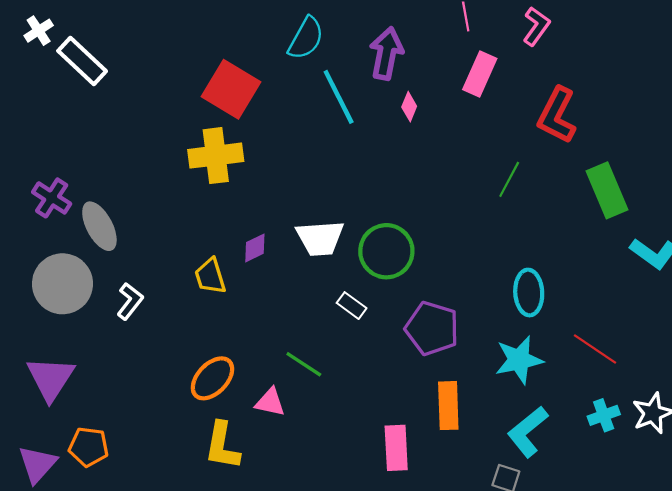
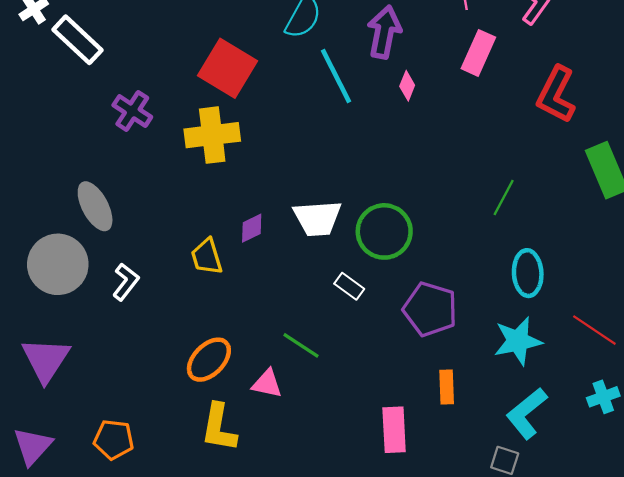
green line: (509, 179) -> (504, 198), moved
purple cross: (52, 198) -> (132, 111), moved
orange rectangle: (448, 406) -> (447, 387), size x0.7
orange pentagon: (89, 447) -> (114, 440), moved

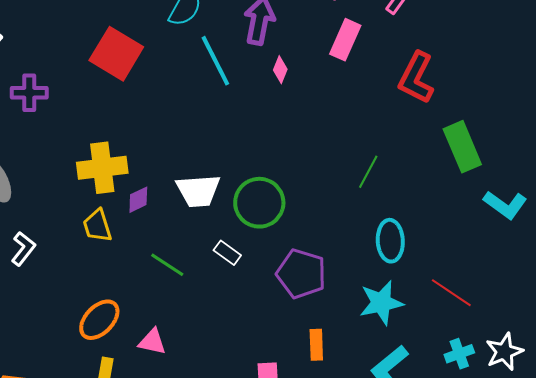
purple cross: (132, 111) -> (29, 93), turned -33
yellow cross: (212, 135) -> (102, 168), moved
green line: (301, 345) -> (167, 265), moved

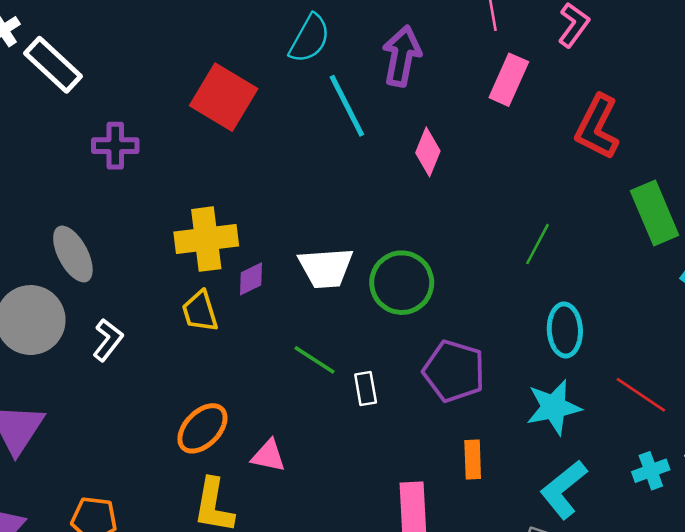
pink diamond: (280, 70) -> (428, 152), moved, size x1.4
white rectangle: (227, 253) -> (366, 389), moved, turned 44
green line: (167, 265) -> (315, 360), moved

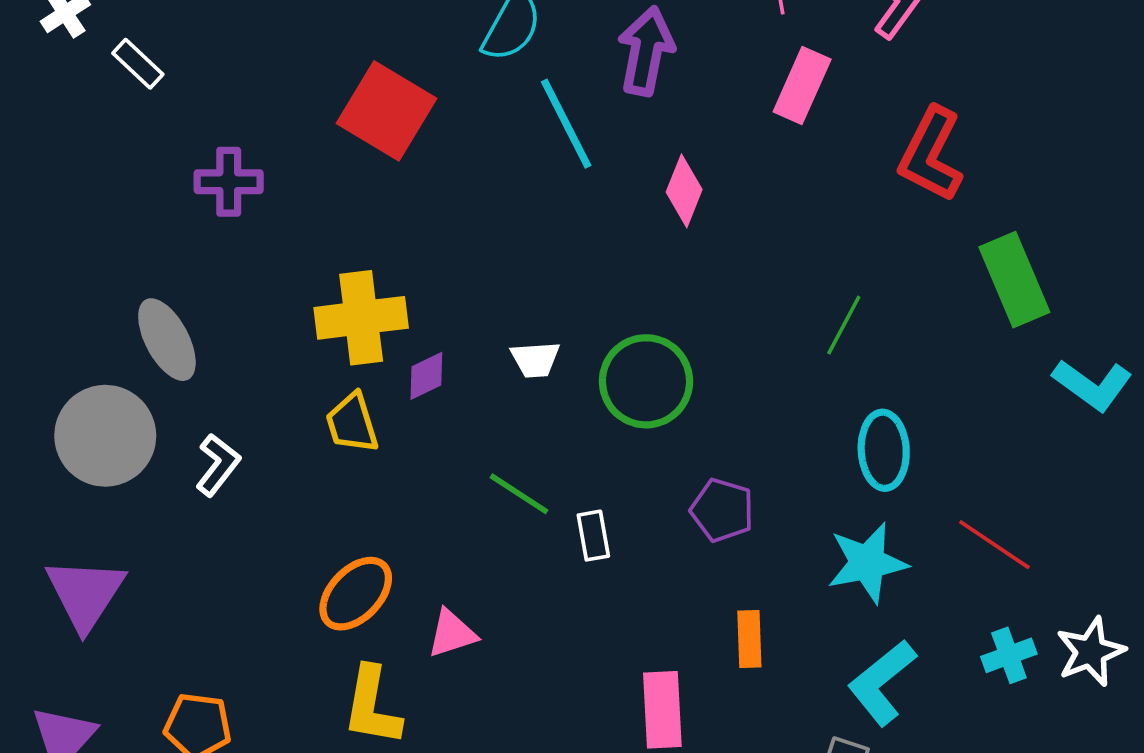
white rectangle: (53, 65) -> (138, 64), size x0.6
white trapezoid: (326, 268) -> (535, 360), size x0.6
purple pentagon: (454, 371) -> (722, 510), size x0.7
pink triangle: (268, 456) -> (452, 634), turned -30

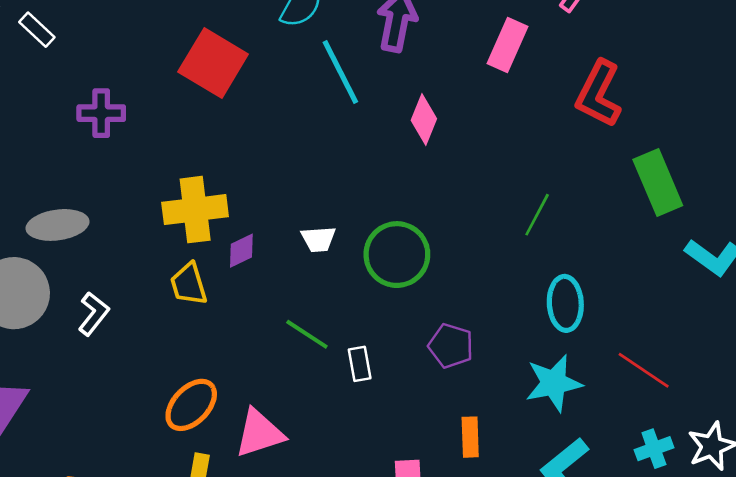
gray ellipse: (167, 340) -> (58, 225), turned -70
pink triangle: (452, 634) -> (259, 433), size x1.4

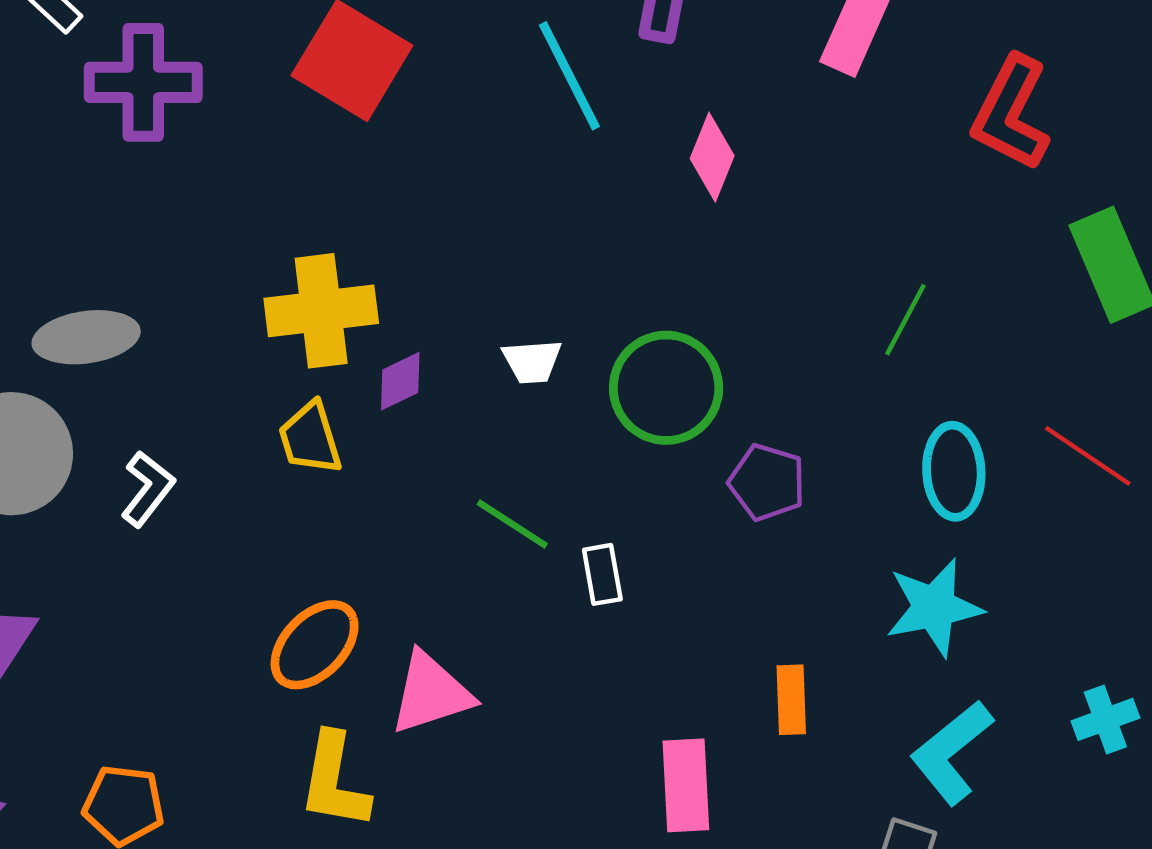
purple cross: (101, 113) -> (143, 82), moved, size x1.4
purple pentagon: (451, 346) -> (767, 482), moved
red line: (644, 370) -> (1088, 456), moved

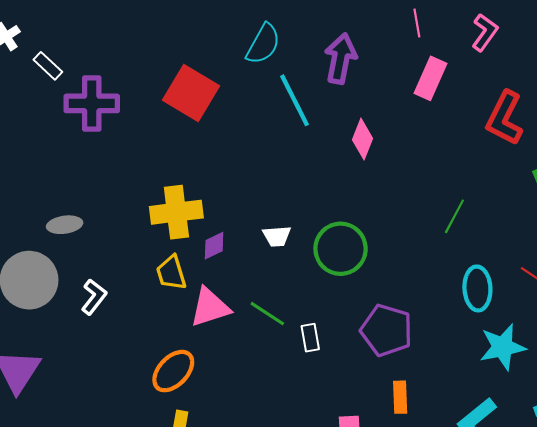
gray ellipse: (86, 337) -> (65, 225), size x0.7
purple pentagon: (767, 482) -> (387, 330), moved, size x1.4
cyan star: (934, 607) -> (503, 347), moved
pink triangle: (431, 693) -> (210, 307), moved

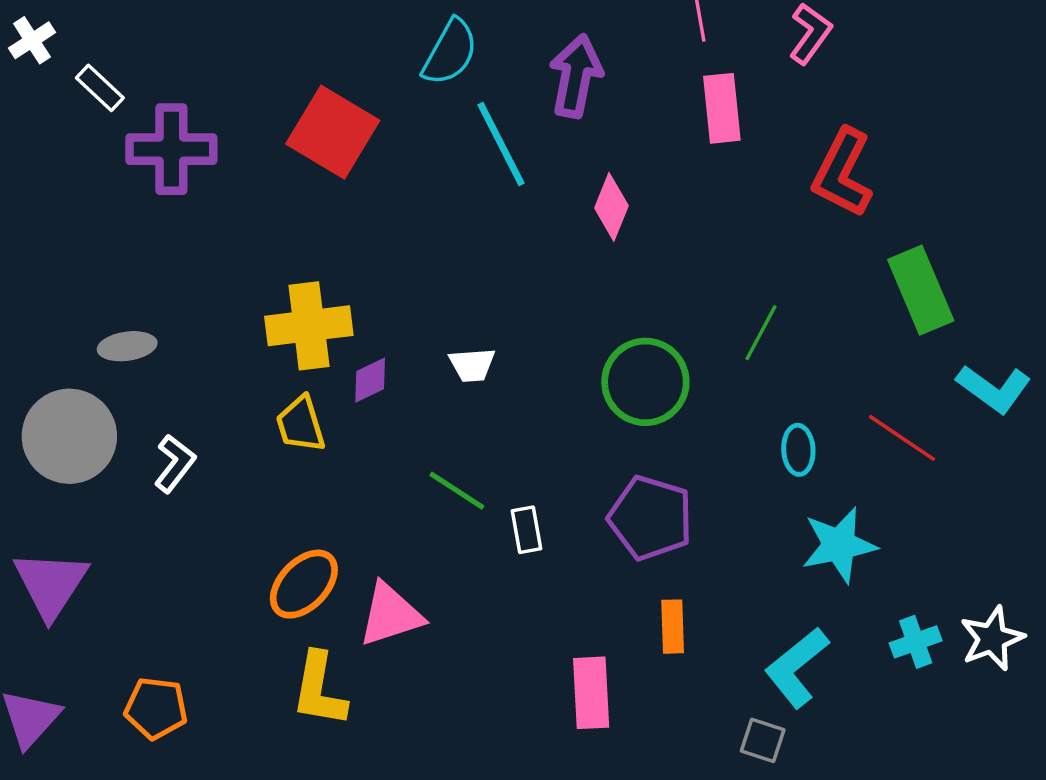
pink rectangle: (430, 78) -> (722, 108), turned -30
green circle: (341, 249) -> (645, 382), moved
cyan ellipse: (477, 288) -> (798, 450), size x0.7
pink triangle: (210, 307) -> (391, 615), moved

